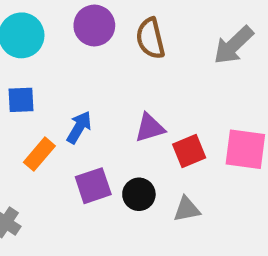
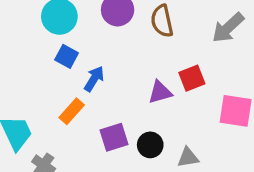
blue square: (21, 100) -> (67, 56), moved, turned 30
blue arrow: (79, 127) -> (94, 79), moved
red square: (189, 151) -> (192, 78), moved

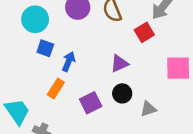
red square: (192, 78) -> (144, 32), moved
black circle: (150, 145) -> (122, 93), moved

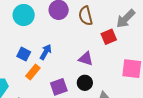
blue square: (45, 48) -> (24, 54), moved
purple triangle: (119, 64) -> (86, 59), turned 35

